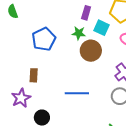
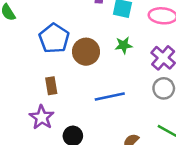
green star: (79, 33) -> (124, 45), moved
brown circle: (91, 51) -> (86, 52), moved

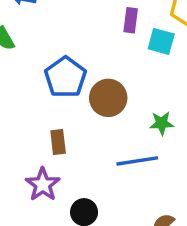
green star: (124, 45) -> (162, 123), moved

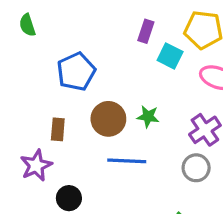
brown circle: (108, 98) -> (108, 119), moved
green star: (162, 123) -> (148, 117), moved

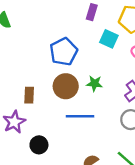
purple rectangle: (146, 31) -> (92, 12), moved
blue pentagon: (76, 72) -> (64, 52), moved

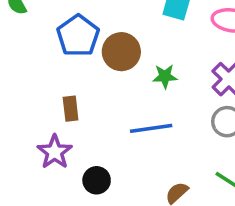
blue pentagon: (64, 52) -> (78, 36), moved
brown circle: (66, 86) -> (121, 52), moved

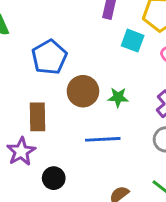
brown circle: (121, 52) -> (83, 91), moved
brown rectangle: (71, 109) -> (38, 117), size x1.4

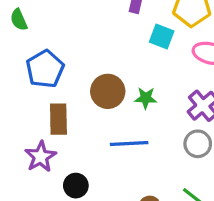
blue pentagon: (49, 57) -> (45, 69), moved

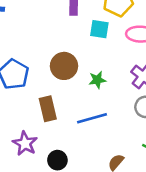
brown circle: (108, 91) -> (64, 66), moved
brown rectangle: (58, 119) -> (48, 109), moved

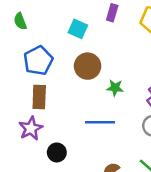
cyan square: (99, 29) -> (78, 29), moved
brown rectangle: (48, 109) -> (39, 97), moved

